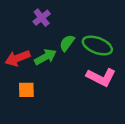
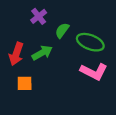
green semicircle: (67, 43) -> (62, 30), moved
red arrow: (18, 58) -> (16, 54), turned -50

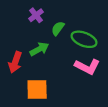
red arrow: (16, 54) -> (15, 62), moved
orange square: (25, 83) -> (37, 89), moved, size x1.5

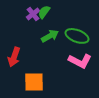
green semicircle: (58, 28) -> (44, 12), moved
green arrow: (39, 49) -> (50, 36), moved

